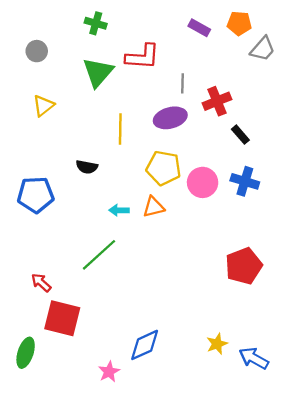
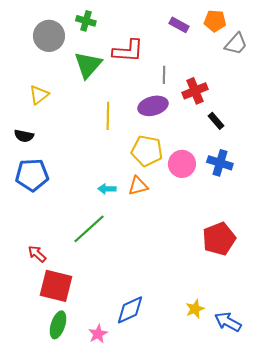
gray circle: (37, 51) -> (49, 36), moved, size x1.6
black semicircle: (87, 167) -> (24, 136), moved
green ellipse: (26, 353) -> (58, 325), moved

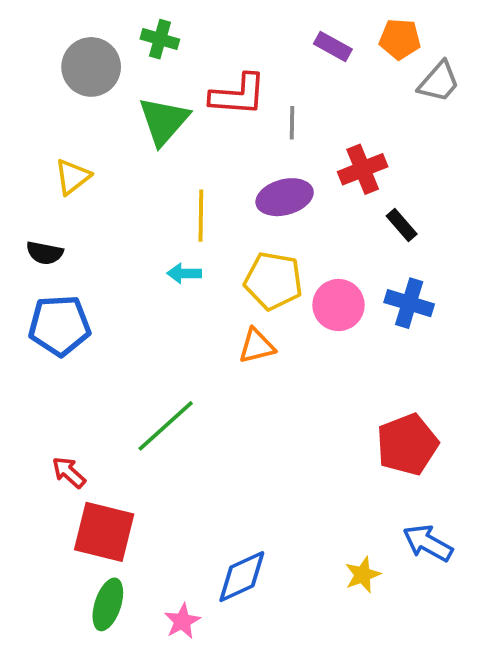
gray line: (164, 75) -> (292, 123), moved
cyan arrow: (107, 189) -> (184, 273), moved
blue arrow: (228, 322) -> (428, 543), moved

